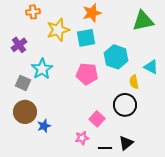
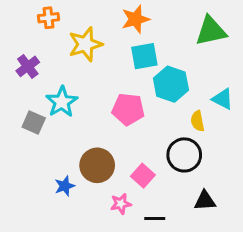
cyan square: (86, 38) -> (144, 56), moved
brown circle: (25, 112) -> (97, 165), moved
black triangle: (126, 143) -> (205, 201), moved, turned 35

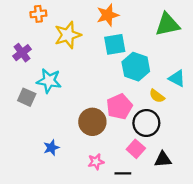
cyan star: (62, 102) -> (49, 81), turned -30
pink pentagon: (128, 109) -> (119, 107), moved, turned -30
yellow semicircle: (198, 121) -> (157, 96), turned -42
brown circle: (97, 165) -> (92, 122), moved
pink square: (143, 176) -> (136, 149), moved

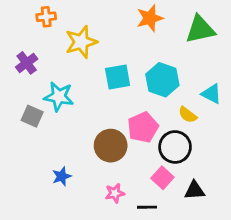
orange star: (108, 15) -> (150, 18), moved
cyan square: (115, 44) -> (118, 77), moved

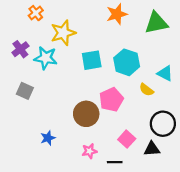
orange cross: (46, 17) -> (36, 13), turned -32
cyan star: (59, 97) -> (46, 58), moved
black circle: (175, 147) -> (163, 124), moved

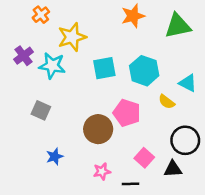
gray square: (25, 91) -> (41, 110), moved
pink pentagon: (111, 100) -> (127, 113), turned -30

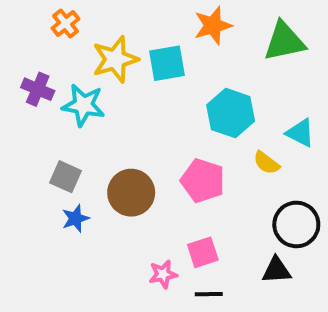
purple cross: (23, 56) -> (38, 89), turned -30
cyan square: (104, 68) -> (167, 63), moved
brown circle: (98, 129) -> (131, 193), moved
blue star: (55, 156) -> (75, 218), moved
pink square: (144, 158) -> (203, 252), moved, turned 30

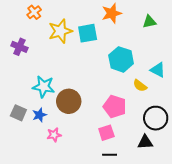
green triangle: (284, 41) -> (149, 22), size x0.6
cyan star: (83, 105) -> (44, 87), moved
gray square: (66, 177) -> (18, 113), moved
pink pentagon: (203, 181) -> (115, 107), moved
pink star: (163, 274) -> (54, 135), moved

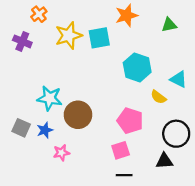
purple cross: (19, 47) -> (22, 41), moved

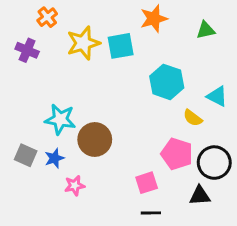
pink pentagon: (130, 121) -> (177, 154), moved

